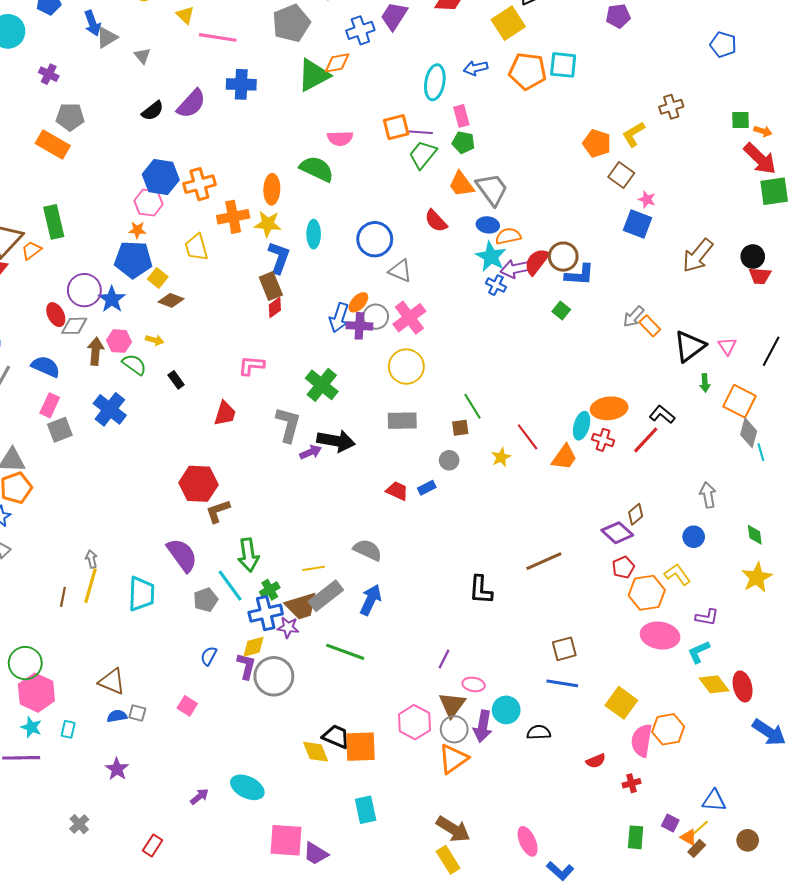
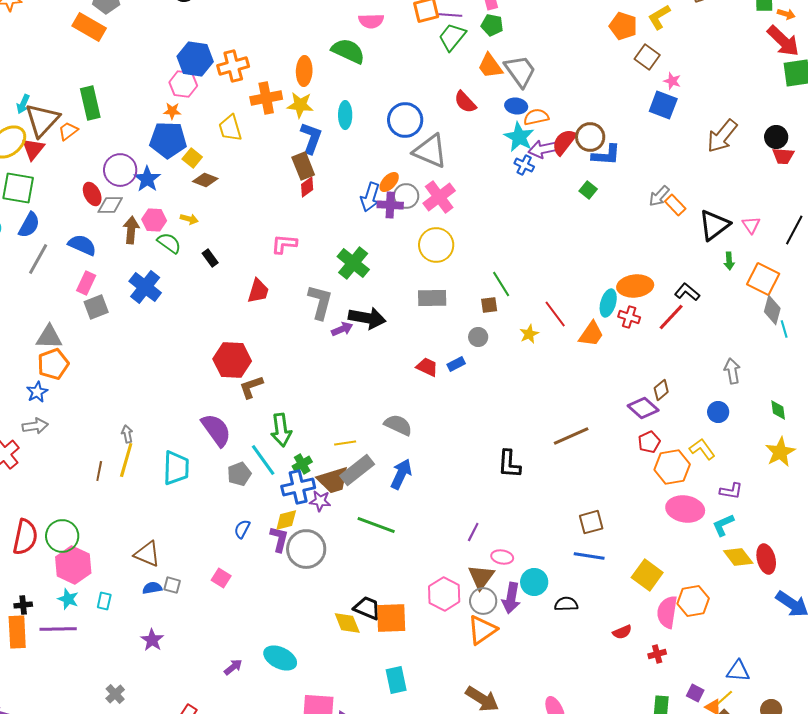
gray triangle: (400, 271) -> (430, 151), size x1.5

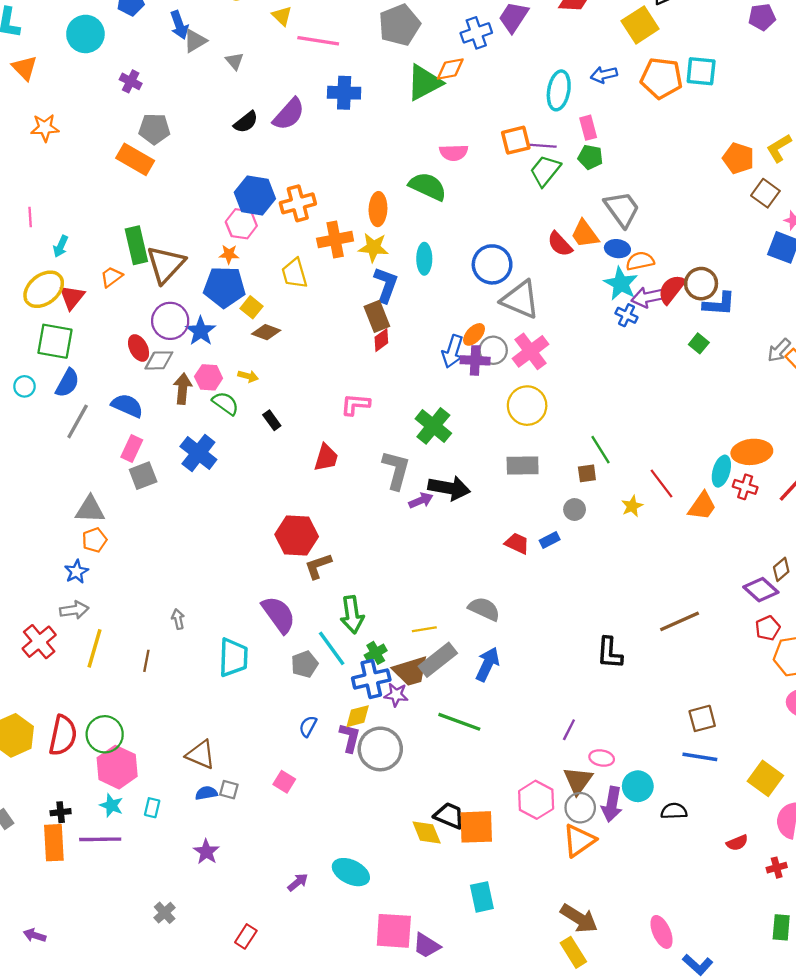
orange trapezoid: (490, 66) -> (585, 234), moved
brown triangle: (42, 120) -> (166, 264), moved
orange pentagon: (53, 364) -> (94, 540), size x0.7
yellow line: (126, 460) -> (94, 648), moved

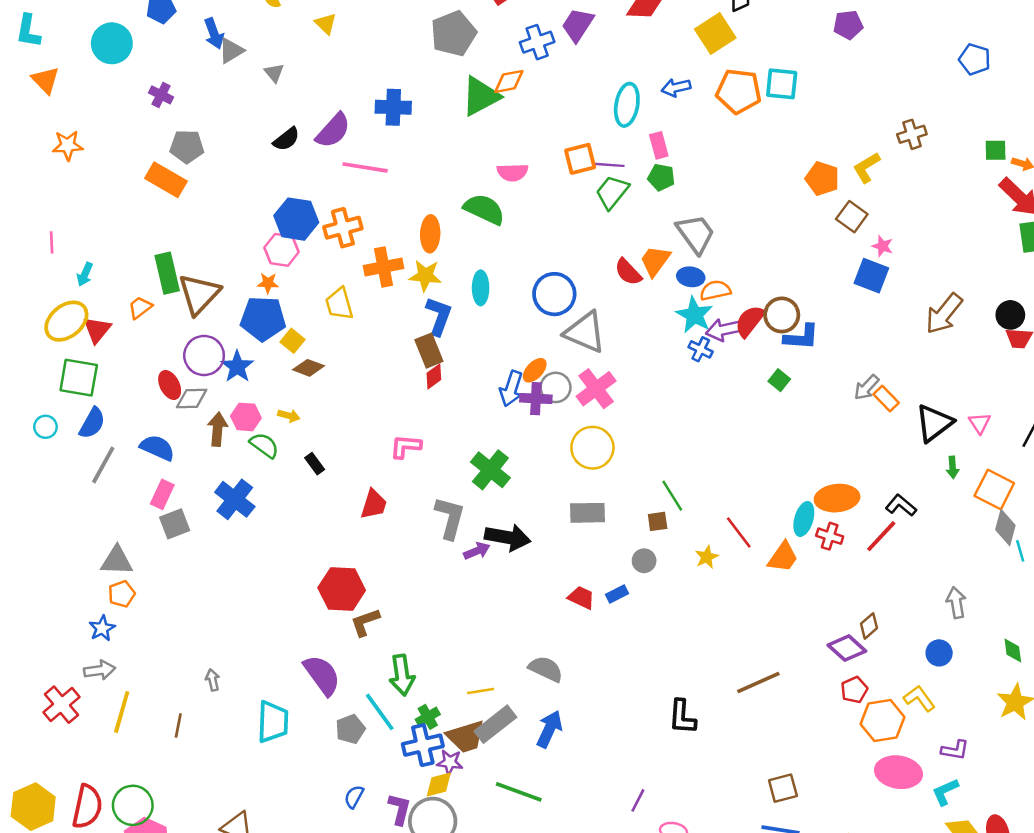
pink line: (318, 41) -> (365, 167), moved
orange trapezoid: (585, 234) -> (655, 261), turned 72
yellow diamond: (358, 716) -> (439, 784), moved

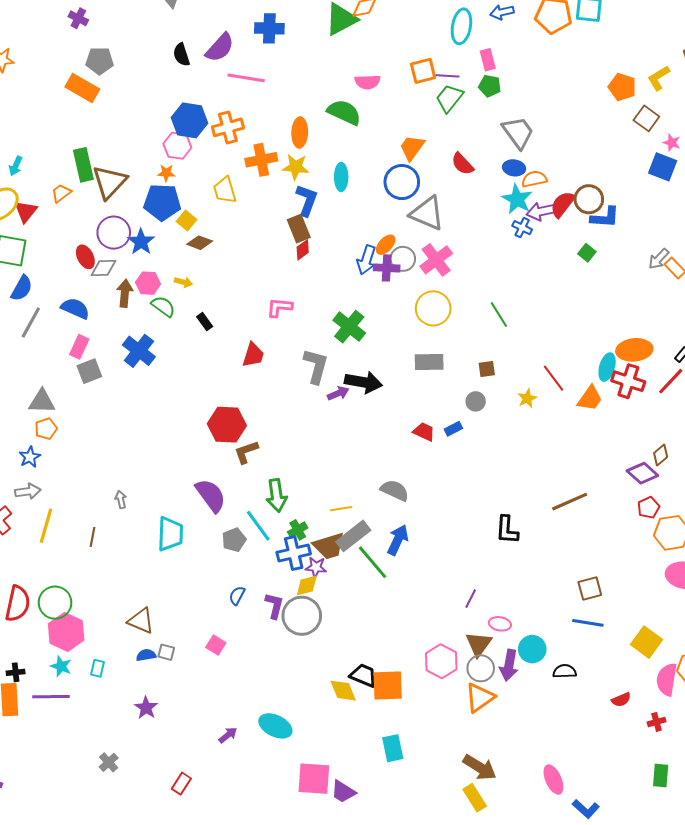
black semicircle: (286, 139) -> (181, 55), turned 110
orange trapezoid: (655, 261) -> (412, 148), moved
green line: (672, 496) -> (499, 314), moved
red cross: (830, 536) -> (628, 381), size x1.5
green line: (519, 792) -> (372, 562), moved, turned 30

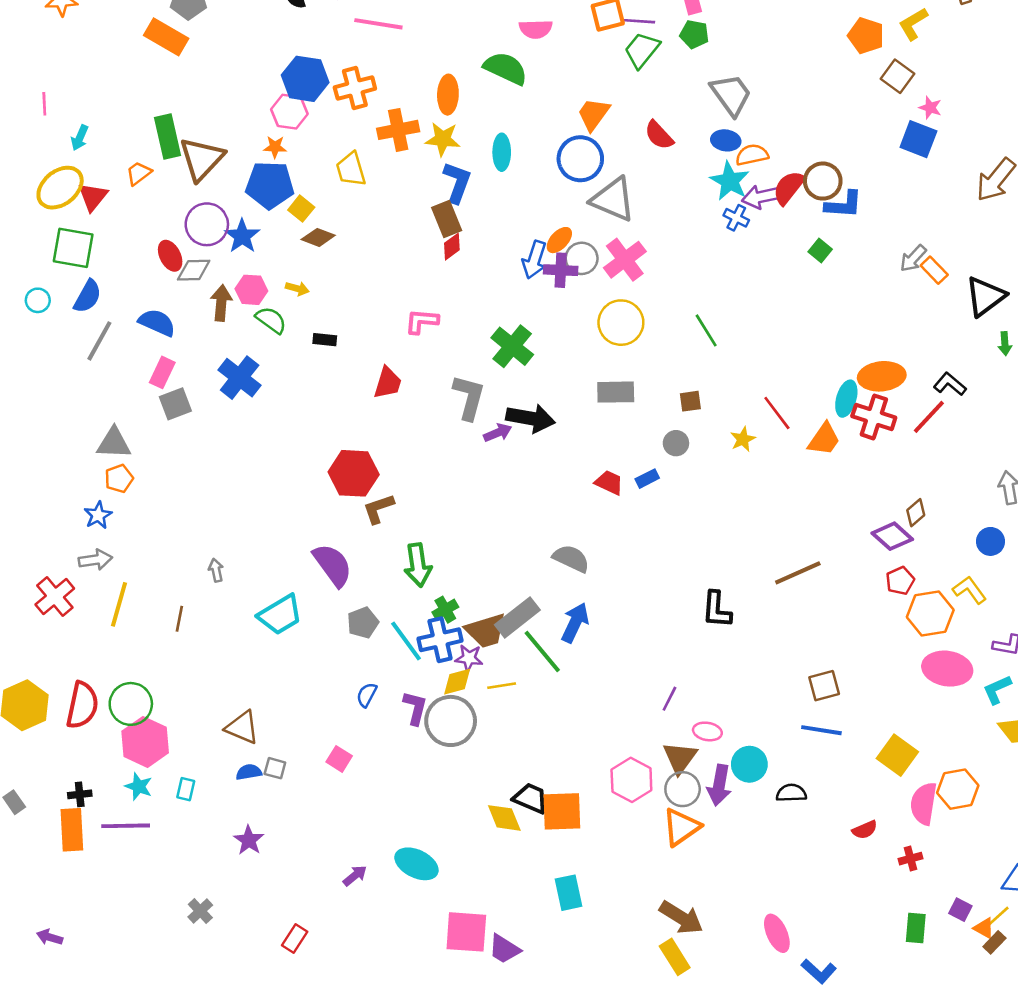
black rectangle: (205, 322) -> (325, 340), turned -48
yellow line: (341, 509) -> (502, 686), moved
cyan line: (258, 526) -> (406, 641), moved
cyan trapezoid: (170, 534) -> (280, 615), turned 57

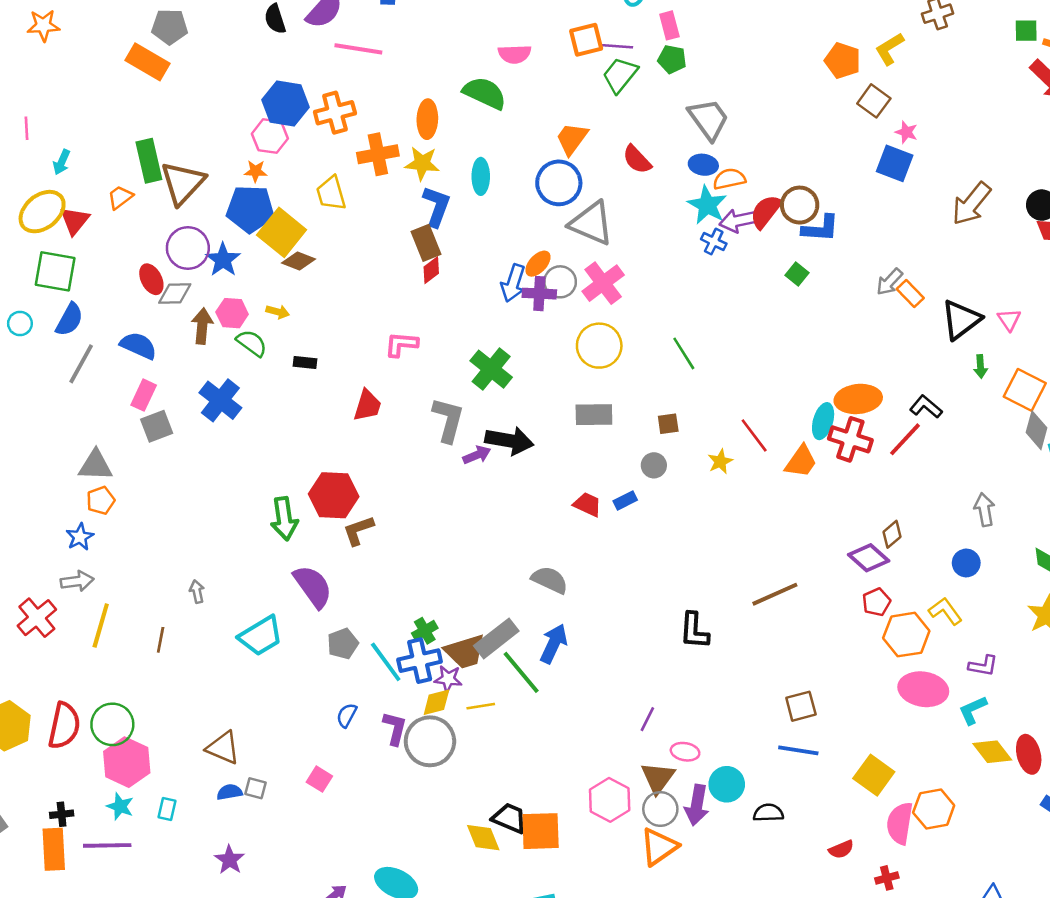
yellow square: (301, 209) -> (282, 232), size x1.8
green arrow: (418, 565) -> (284, 519), moved

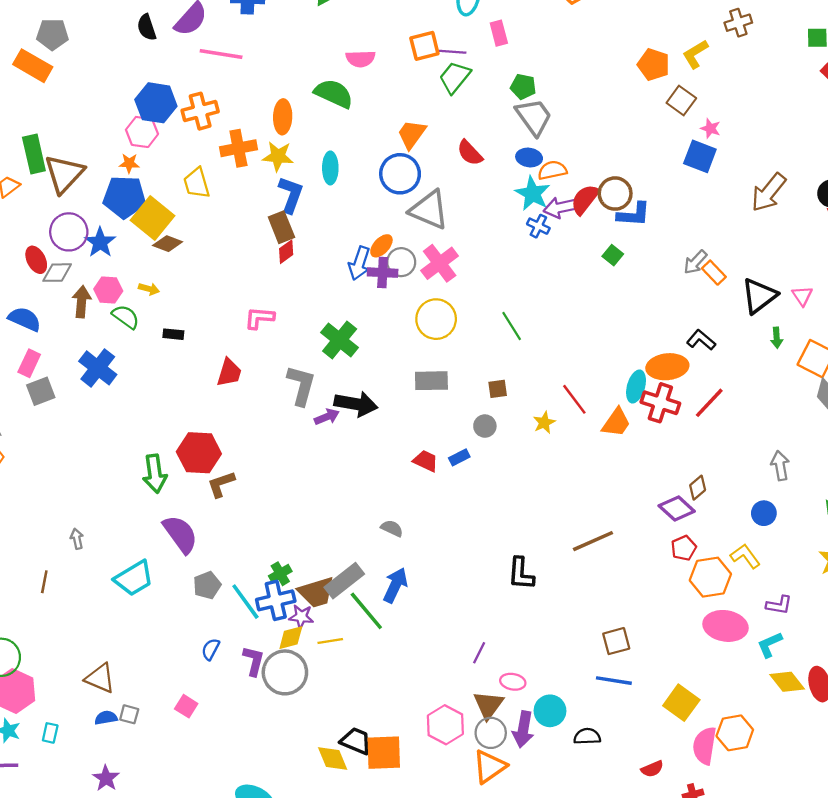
green pentagon: (672, 59) -> (523, 87), moved
black L-shape: (926, 407) -> (701, 340), moved
gray semicircle: (550, 580) -> (392, 528), size x0.7

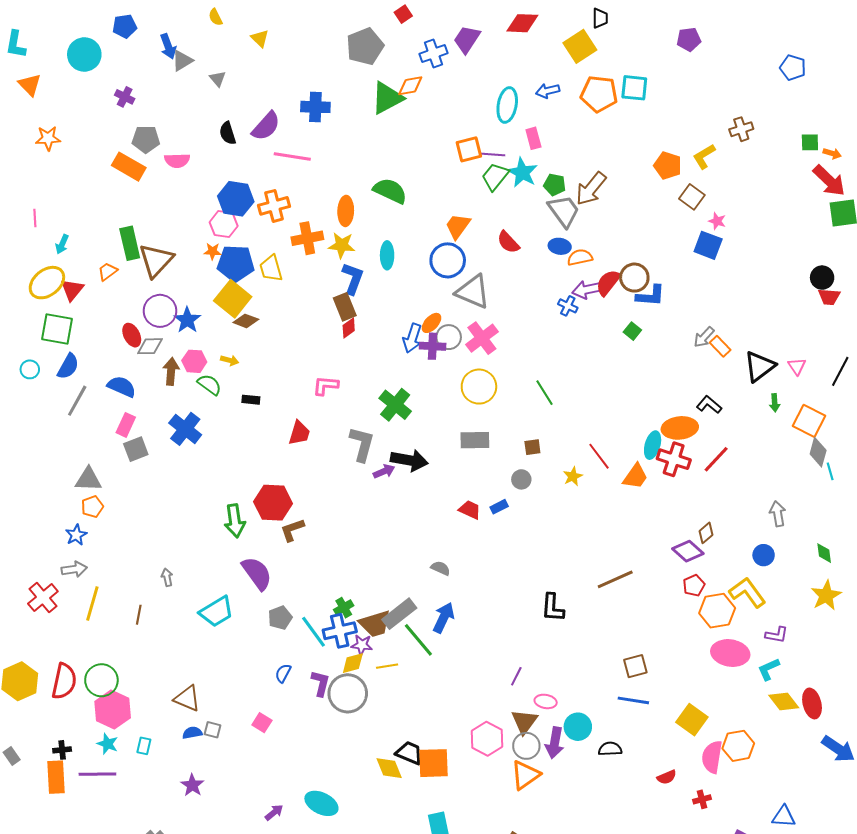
pink semicircle: (361, 59) -> (177, 160), moved
brown arrow: (769, 192) -> (591, 189), moved
cyan star: (533, 194) -> (522, 173), moved
blue pentagon: (125, 197) -> (236, 263), moved
yellow L-shape: (745, 556) -> (747, 592), size x1.4

